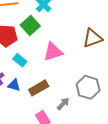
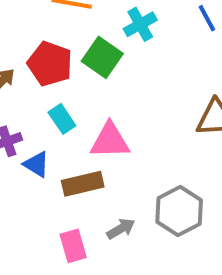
green square: (30, 26) -> (102, 57), turned -30
pink triangle: (53, 52) -> (110, 141), moved

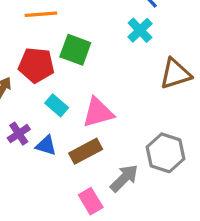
cyan cross: (140, 24) -> (140, 30), moved
gray arrow: (121, 229) -> (124, 178), size x1.4

